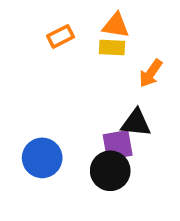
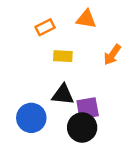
yellow rectangle: (112, 48) -> (63, 56), moved
black triangle: (136, 123) -> (63, 95), moved

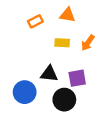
yellow rectangle: (63, 56) -> (62, 43), moved
purple square: (88, 108) -> (77, 78), moved

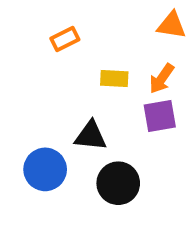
orange triangle: (68, 15) -> (172, 25), moved
purple square: (77, 78) -> (160, 116), moved

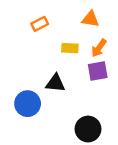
orange triangle: (172, 25) -> (90, 19), moved
black circle: (118, 183) -> (88, 129), moved

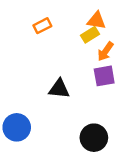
yellow rectangle: (70, 48) -> (90, 35), moved, turned -35
blue circle: (28, 104) -> (17, 127), moved

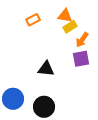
orange triangle: (96, 21) -> (65, 16), moved
black circle: (94, 138) -> (44, 107), moved

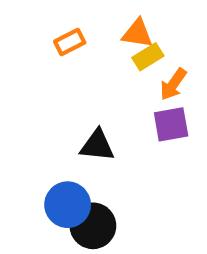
blue circle: (13, 99) -> (68, 205), moved

